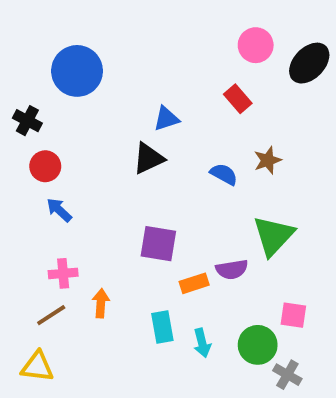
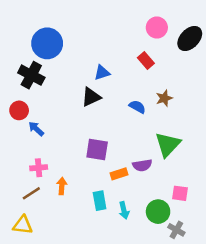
black cross: (27, 121) -> (31, 75), moved, size x1.5
red circle: (45, 166) -> (19, 110), moved

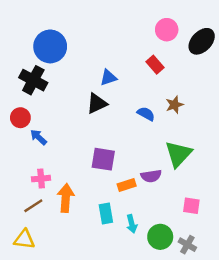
orange arrow: (62, 186) -> (66, 198), size x1.5
green circle: (158, 212) -> (160, 237), moved

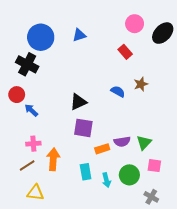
blue triangle: (108, 78) -> (79, 35), moved
black triangle: (97, 103) -> (78, 102), moved
green triangle: (178, 154) -> (144, 143), moved, size x0.7
green circle: (160, 237) -> (129, 175), moved
yellow triangle: (24, 239) -> (35, 193), moved

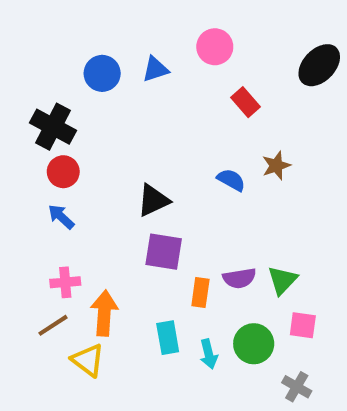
pink circle: (135, 24) -> (215, 47), moved
blue circle: (41, 37) -> (102, 73), moved, size x0.7
red circle: (17, 95) -> (63, 172), moved
orange rectangle: (102, 149) -> (200, 293), turned -64
yellow triangle: (35, 193) -> (88, 360), moved, turned 30

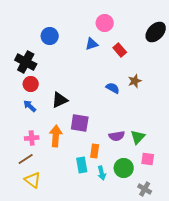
blue triangle: (155, 69) -> (92, 44), moved
black triangle: (153, 200) -> (60, 100), moved
orange rectangle: (200, 293) -> (95, 151), moved
orange arrow: (104, 313) -> (56, 136), moved
yellow triangle: (88, 360) -> (33, 180), moved

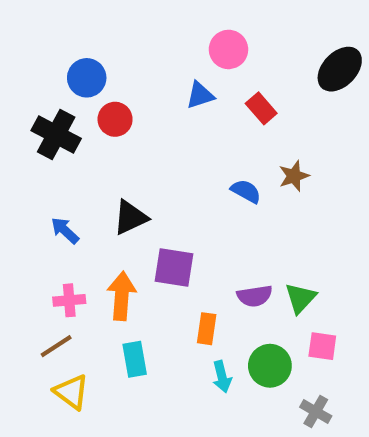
blue circle: (50, 36) -> (87, 78), moved
red circle: (31, 84) -> (115, 119), moved
cyan rectangle: (82, 165) -> (135, 359), moved

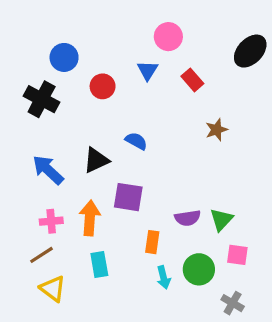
blue triangle: (200, 95) -> (147, 70), turned -40
red circle: (115, 119) -> (103, 86), moved
blue semicircle: (246, 191) -> (136, 141), moved
blue arrow: (65, 230) -> (48, 170), size x1.5

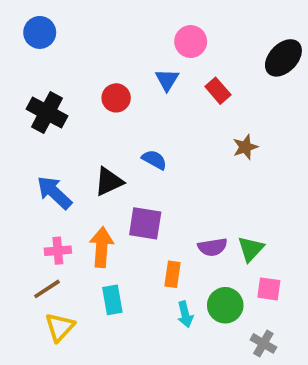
blue circle: (64, 57) -> (40, 32), moved
yellow triangle: (53, 289) -> (60, 327), turned 36

